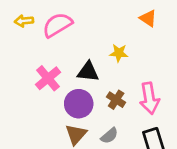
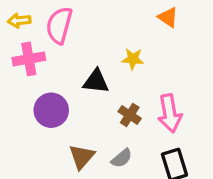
pink semicircle: (57, 25) -> (59, 25), turned -44
pink cross: (48, 78) -> (29, 59), moved, turned 30
purple circle: (79, 104) -> (51, 110), moved

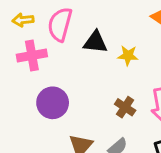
black triangle: (96, 81) -> (95, 42), moved

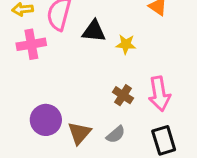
purple circle: (53, 103) -> (46, 120), moved

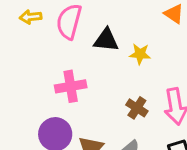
pink cross: (31, 44) -> (71, 86), moved

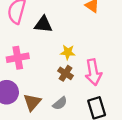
yellow star: (140, 54) -> (68, 52), moved

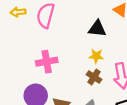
black triangle: (43, 24) -> (97, 29), moved

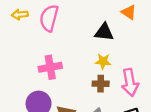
brown cross: (94, 77) -> (101, 84), turned -32

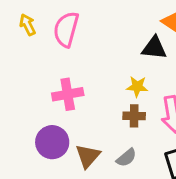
yellow arrow: (20, 15) -> (28, 25), turned 70
black triangle: (104, 32) -> (154, 48), moved

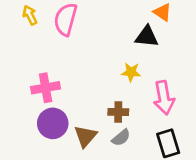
pink cross: (68, 94) -> (46, 88), moved
brown cross: (134, 116) -> (118, 112), moved

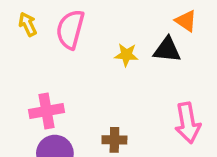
yellow star: (131, 72) -> (126, 55), moved
brown cross: (118, 112) -> (114, 140), moved

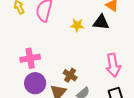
brown cross: (114, 140) -> (70, 75), turned 32

